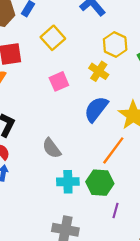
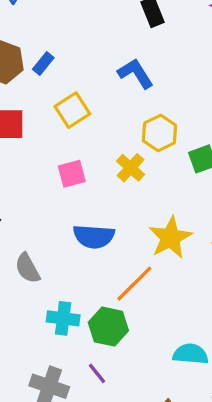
blue semicircle: (96, 109) -> (94, 236), moved, turned -132
gray semicircle: (52, 148) -> (27, 268), moved
purple line: (115, 210) -> (97, 373), moved, turned -63

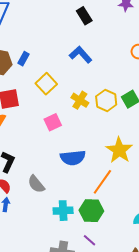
yellow hexagon: (160, 133) -> (106, 101), moved
yellow cross: (131, 168) -> (80, 100), moved

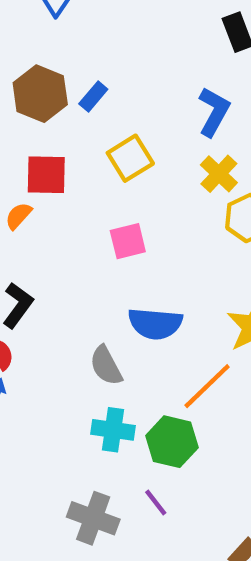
blue L-shape: (81, 55) -> (214, 112), turned 60
yellow cross: (80, 100) -> (219, 174), moved
gray semicircle: (36, 184) -> (106, 366), moved

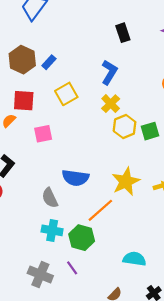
pink square: (128, 241) -> (43, 134), moved

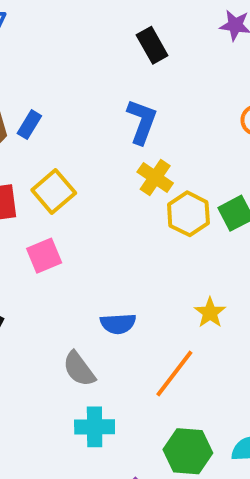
yellow square: (66, 94) -> (54, 191), moved
blue semicircle: (75, 178) -> (118, 324), size x0.7
yellow star: (126, 182) -> (210, 313), size x0.6
green hexagon: (82, 238) -> (188, 451), moved

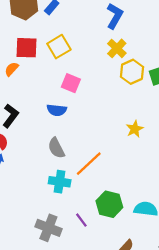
pink square: (44, 256) -> (71, 83), moved, turned 36
blue semicircle: (118, 324) -> (57, 110), moved
orange line: (174, 373) -> (89, 164), moved

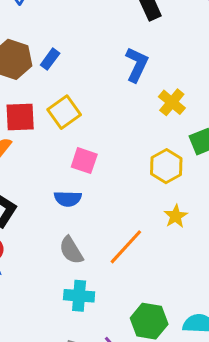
yellow cross: (117, 48) -> (172, 102), moved
yellow hexagon: (132, 72) -> (166, 166), moved
orange line: (89, 164) -> (126, 247), moved

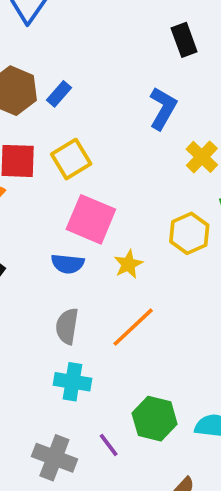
pink square: (84, 161) -> (91, 219), size x1.5
yellow star: (176, 216) -> (128, 264), moved
gray semicircle: (71, 250) -> (67, 326), turned 36

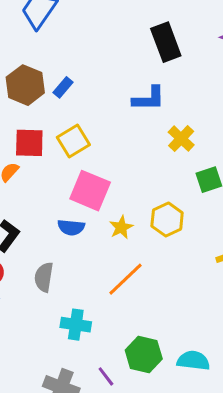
black rectangle: (184, 40) -> (166, 42), size x1.4
blue L-shape: (163, 108) -> (149, 99), turned 60
yellow hexagon: (189, 233) -> (167, 220), moved
gray semicircle: (67, 326) -> (44, 277), moved

